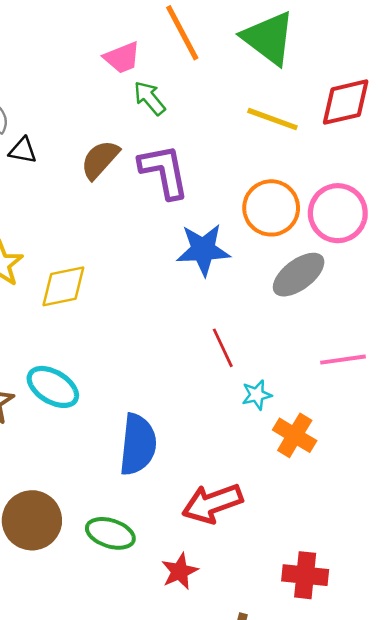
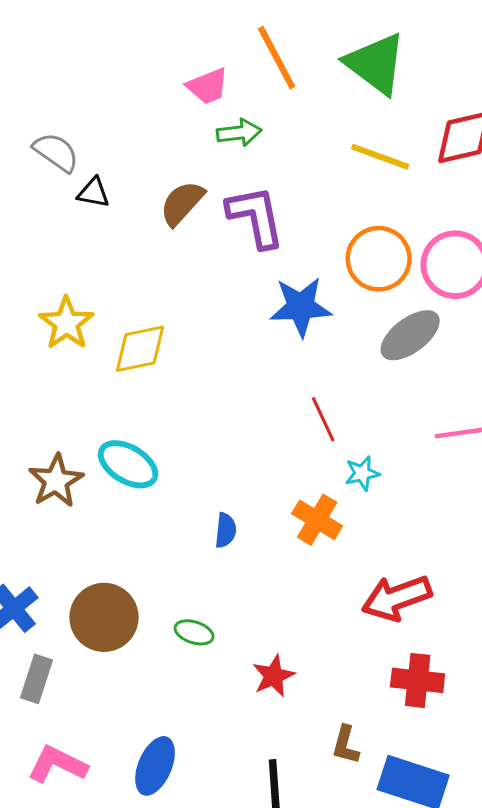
green arrow: (150, 98) -> (239, 133), turned 123
orange cross: (295, 435) -> (317, 520), moved
blue semicircle: (138, 445) -> (226, 530), size x0.5
red arrow: (212, 503) -> (397, 598), moved
green ellipse: (110, 533) -> (194, 632), size x0.7

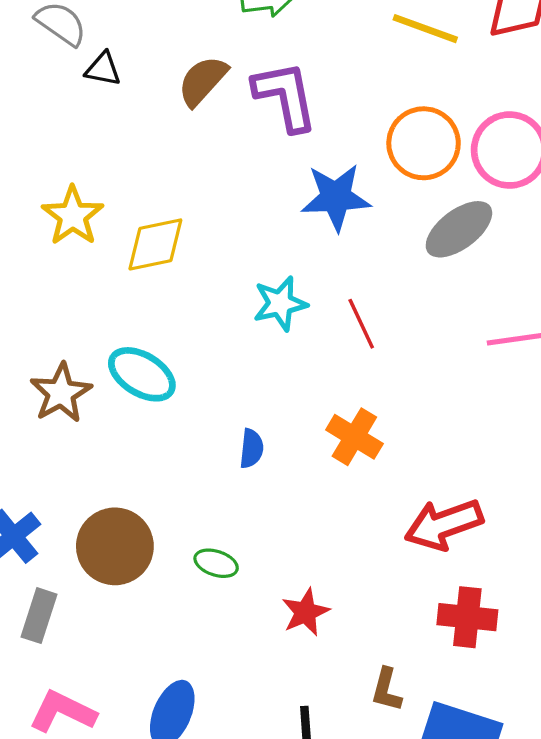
cyan star: (362, 473) -> (280, 304), moved, size x1.4

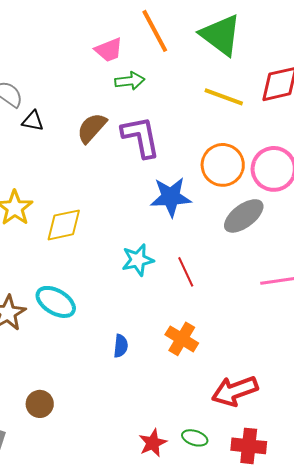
brown circle: (115, 546) -> (40, 404), size x0.6
green ellipse: (216, 563) -> (195, 438), moved

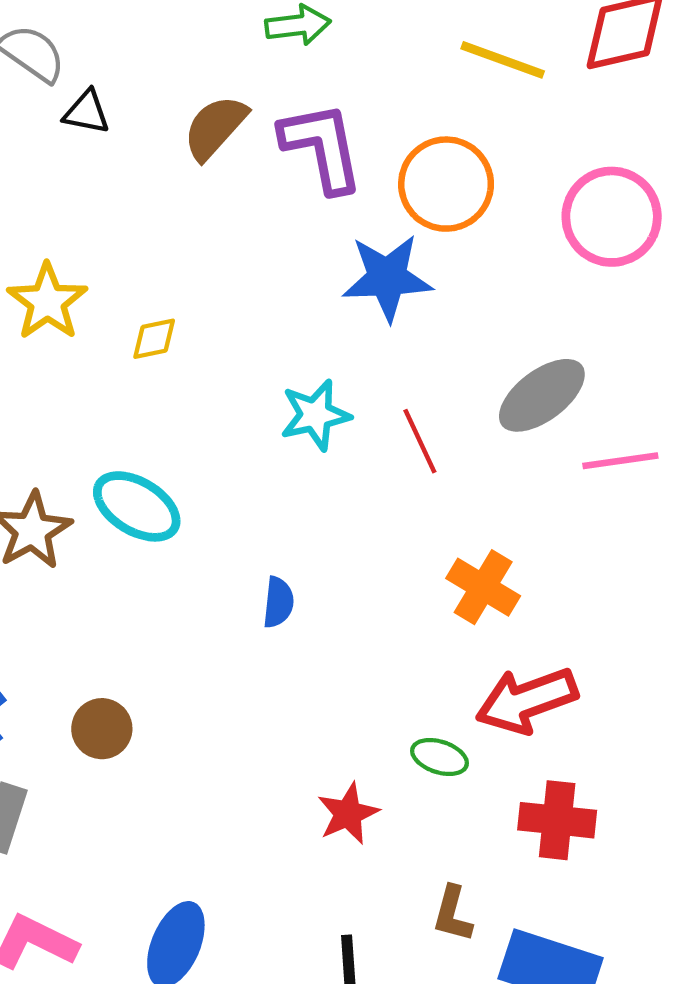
orange circle: (223, 165) -> (446, 184), moved
gray ellipse: (244, 216) -> (542, 395), moved
yellow diamond: (64, 225) -> (154, 339), size x0.6
orange cross: (182, 339) -> (483, 587), moved
green ellipse: (195, 438) -> (439, 757), moved

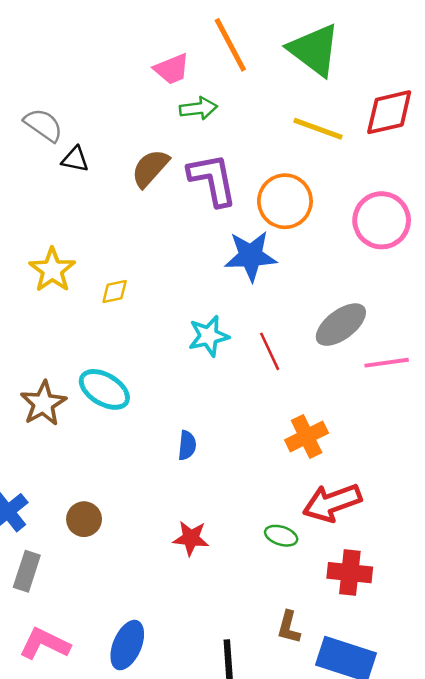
orange cross: (483, 587) -> (307, 436), turned 33
red star: (348, 814) -> (191, 538), moved, turned 30

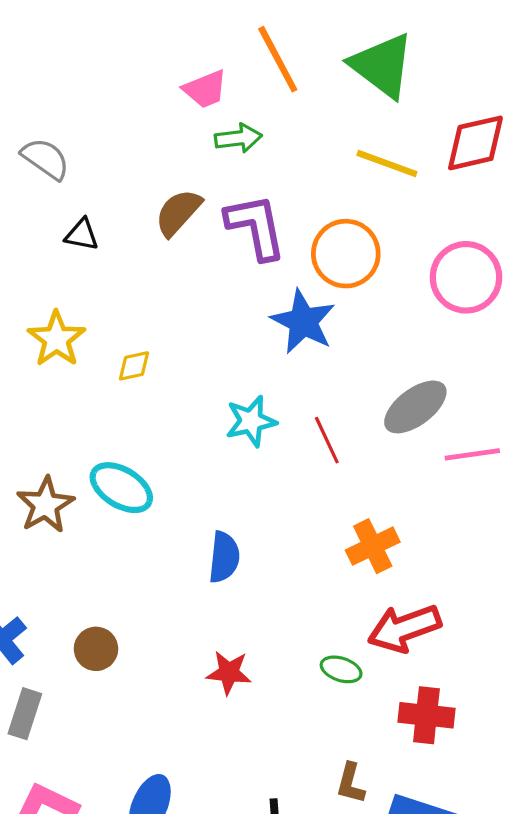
black triangle: (75, 159) -> (82, 235), moved
blue star: (251, 256) -> (303, 322), turned 30
blue semicircle: (187, 445) -> (224, 557), size x1.4

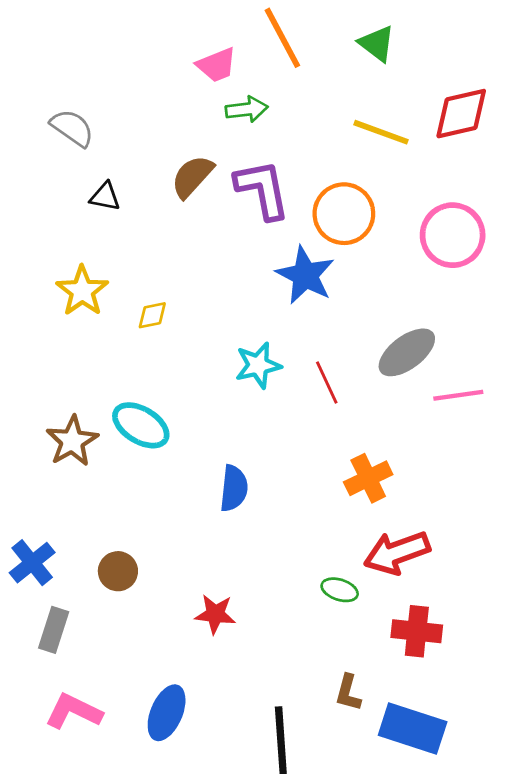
green triangle: (382, 65) -> (377, 44), size x0.6
red star: (229, 673) -> (215, 614), moved

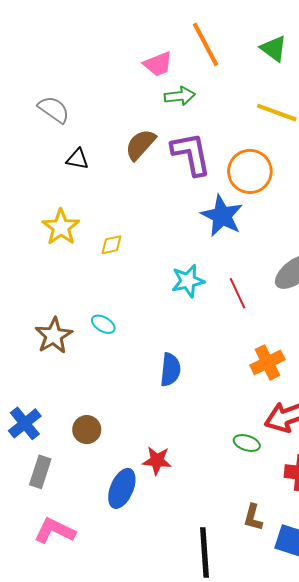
cyan ellipse: (141, 425) -> (103, 324), size x0.6
blue ellipse: (167, 713) -> (122, 488), moved

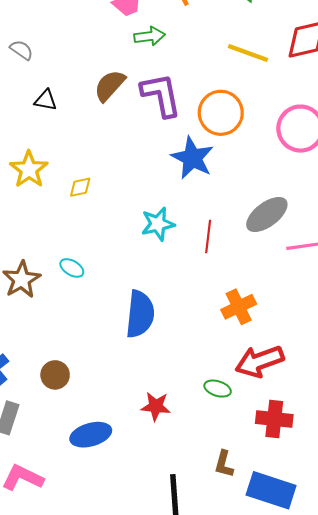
gray semicircle: (54, 109) -> (22, 50), size x0.7
red line: (237, 293) -> (208, 237), turned 32
blue semicircle: (170, 370) -> (140, 314), size x1.4
red star: (157, 461) -> (156, 406), moved
blue ellipse: (122, 488) -> (91, 435), turned 51

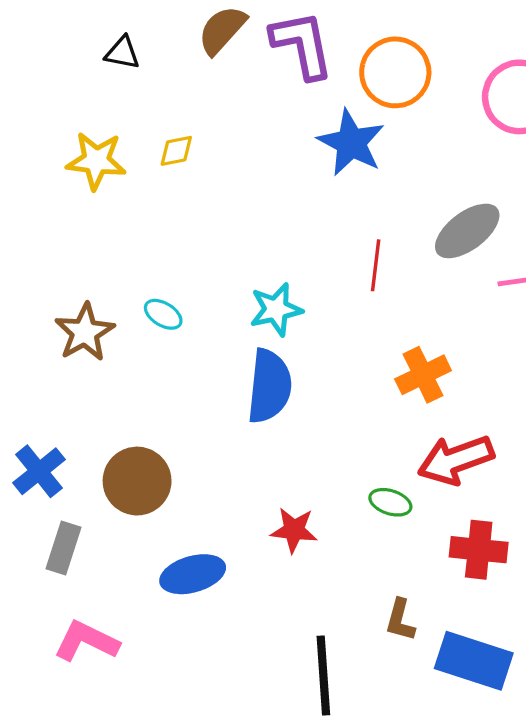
yellow star: (29, 169) -> (96, 161), turned -30
yellow diamond: (80, 187) -> (176, 151), moved
cyan star: (158, 224) -> (276, 309), moved
brown circle: (55, 375) -> (137, 481), size x1.5

